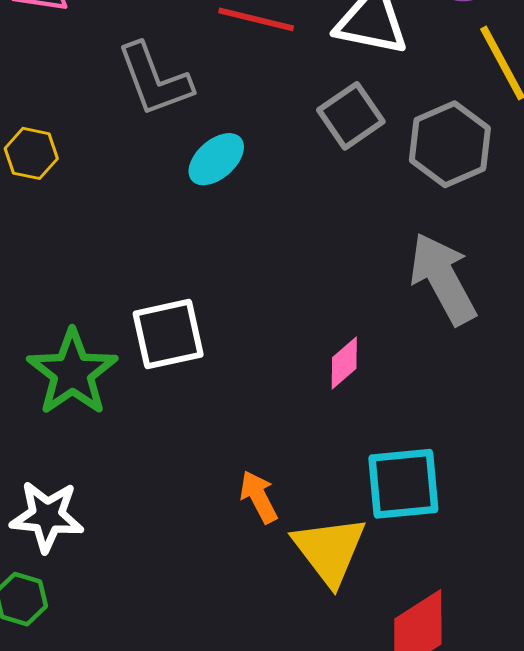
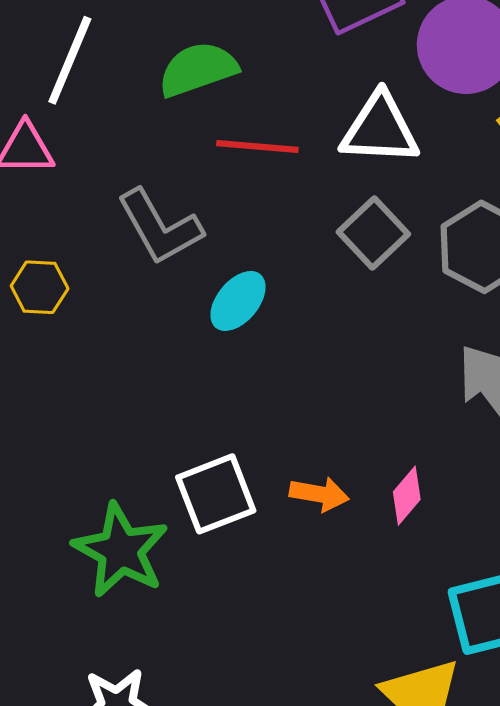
yellow hexagon: (31, 153) -> (40, 287), moved
orange arrow: (259, 497) -> (319, 494), moved, turned 136

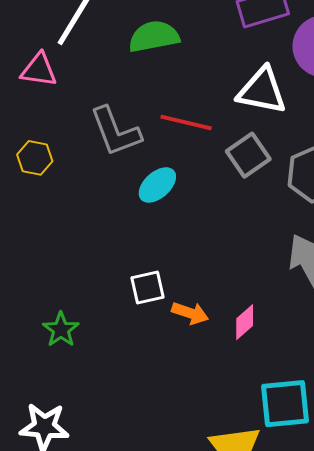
red line: (257, 147) -> (186, 123), moved
white square: (216, 494) -> (147, 288), moved, size x0.7
green star: (121, 550) -> (61, 330), size x0.6

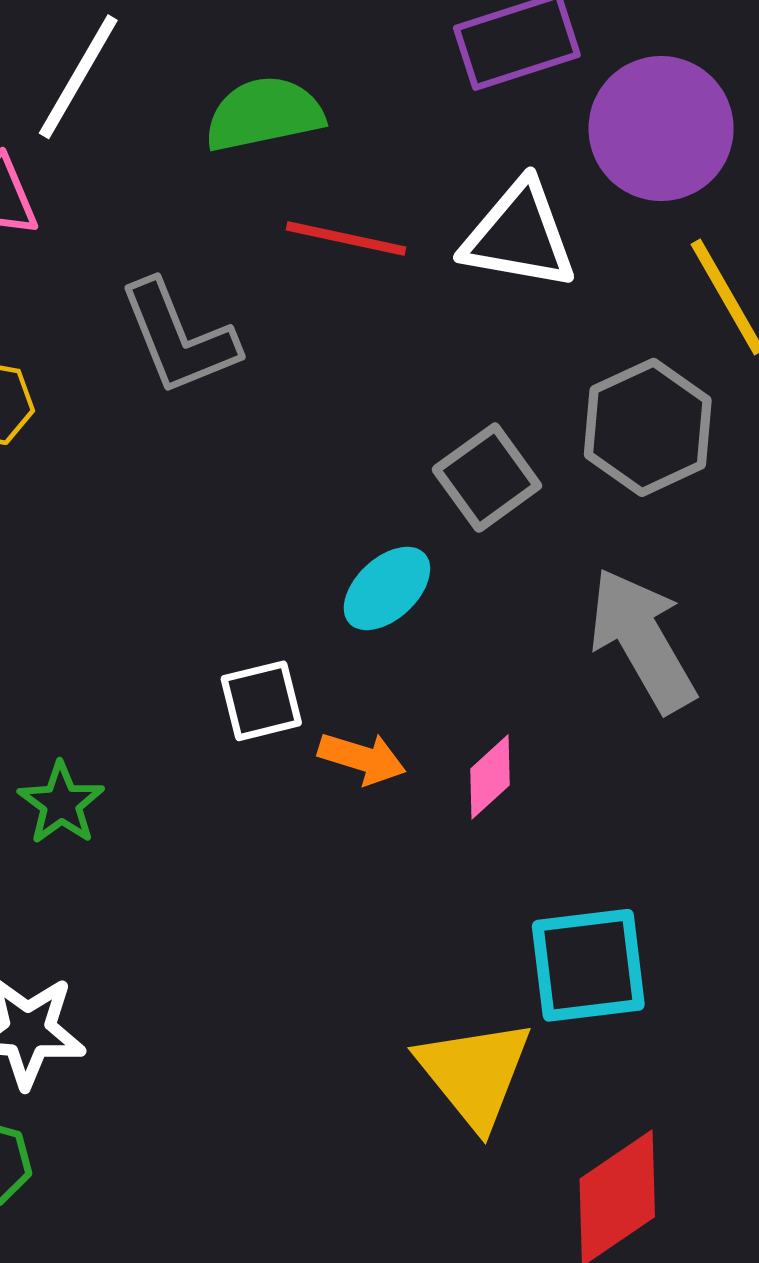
red line: (186, 123) -> (346, 239), moved
gray square: (248, 155) -> (487, 478), moved
cyan ellipse: (157, 185) -> (387, 588), moved

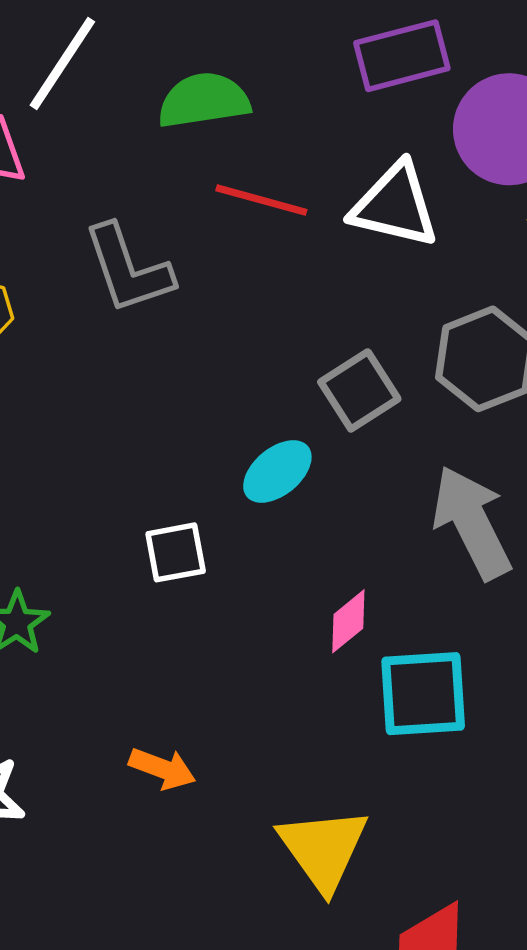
orange arrow: (362, 758) -> (162, 769), moved
cyan square: (588, 965) -> (423, 694), moved

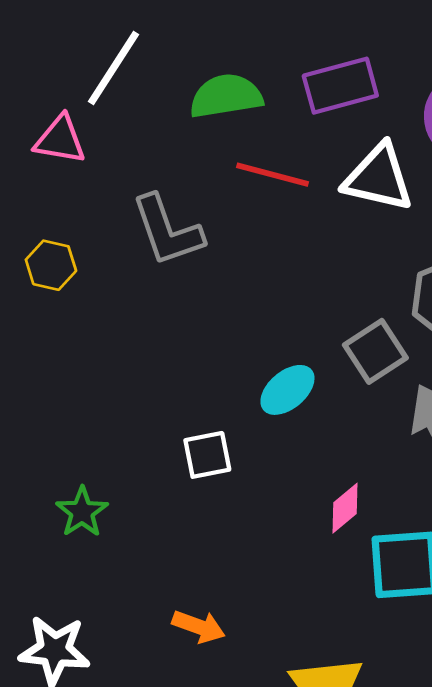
purple rectangle: (402, 56) -> (340, 86), moved
gray square: (359, 390) -> (375, 351), moved

